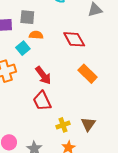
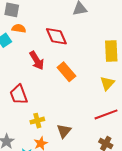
red arrow: (43, 75) -> (37, 60), moved
brown triangle: (88, 124) -> (64, 131), moved

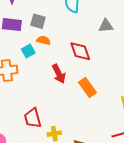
red trapezoid: (19, 95) -> (33, 118), moved

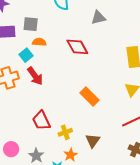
red arrow: (59, 74) -> (35, 76), moved
orange rectangle: (87, 87) -> (89, 97), moved

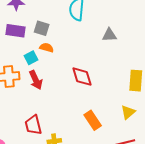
red diamond: (77, 47) -> (82, 77), moved
orange rectangle: (89, 97) -> (93, 120), moved

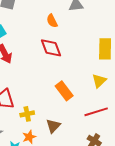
orange semicircle: (47, 48) -> (52, 21), moved, turned -128

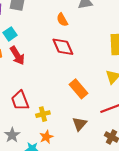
brown triangle: (53, 126) -> (80, 124), moved

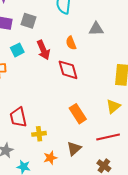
red arrow: (17, 56) -> (43, 50), moved
orange star: (46, 137) -> (50, 158), moved

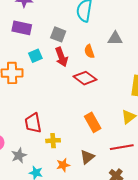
gray square: (29, 21) -> (58, 34), moved
red diamond: (68, 70) -> (85, 78), turned -40

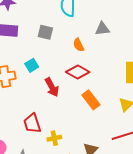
cyan square: (35, 56) -> (32, 65), moved
red arrow: (61, 57) -> (52, 87), moved
orange rectangle: (93, 122) -> (91, 100), moved

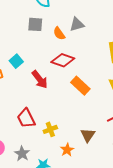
gray triangle: (102, 29) -> (77, 24), moved
gray square: (45, 32) -> (35, 24), moved

